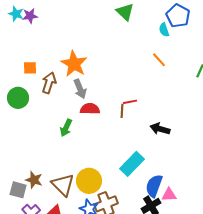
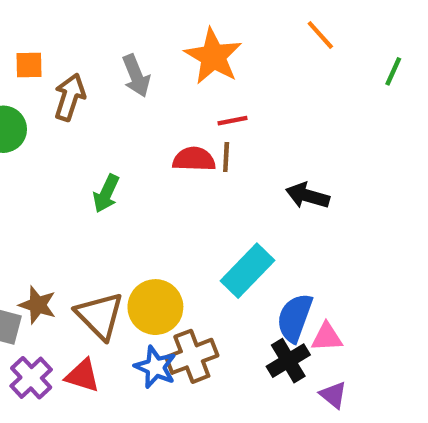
orange line: (159, 60) -> (320, 35), moved
orange star: (74, 64) -> (213, 56), moved
gray arrow: (80, 89) -> (136, 76), moved
red line: (130, 102) -> (233, 121), moved
red semicircle: (90, 109) -> (194, 159), moved

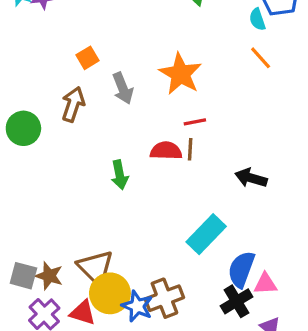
orange square: (29, 65) -> (88, 58), moved, turned -30
green arrow: (106, 194) -> (120, 175), moved, turned -36
brown star: (38, 305) -> (49, 276), moved
yellow circle: (155, 307) -> (110, 293), moved

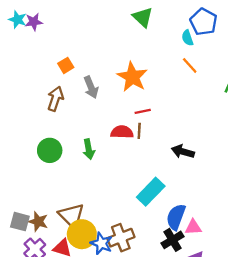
green circle: (23, 128) -> (50, 150), moved

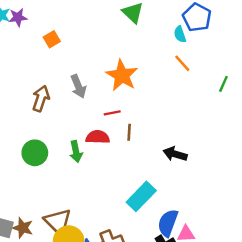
orange square: (66, 65) -> (52, 39), moved
red line: (143, 111) -> (112, 113), moved
red semicircle: (122, 132) -> (98, 137), moved

